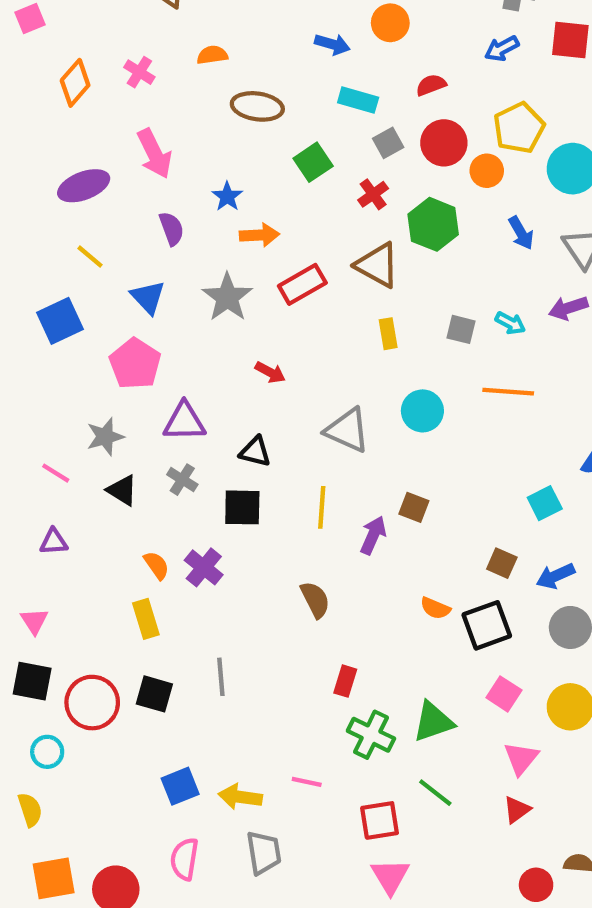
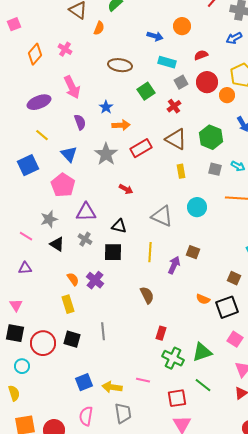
orange semicircle: (212, 55) -> (99, 28), moved, turned 120
green hexagon: (433, 224) -> (211, 137), moved

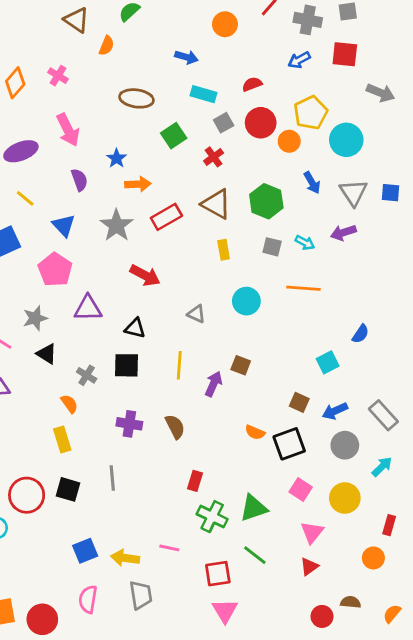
orange circle: (182, 26) -> (225, 24), moved
red arrow: (126, 189) -> (145, 275), size x1.5
gray triangle: (162, 216) -> (196, 314), size x0.6
gray cross: (85, 239) -> (87, 375), moved
purple cross: (95, 280) -> (129, 424), moved, turned -30

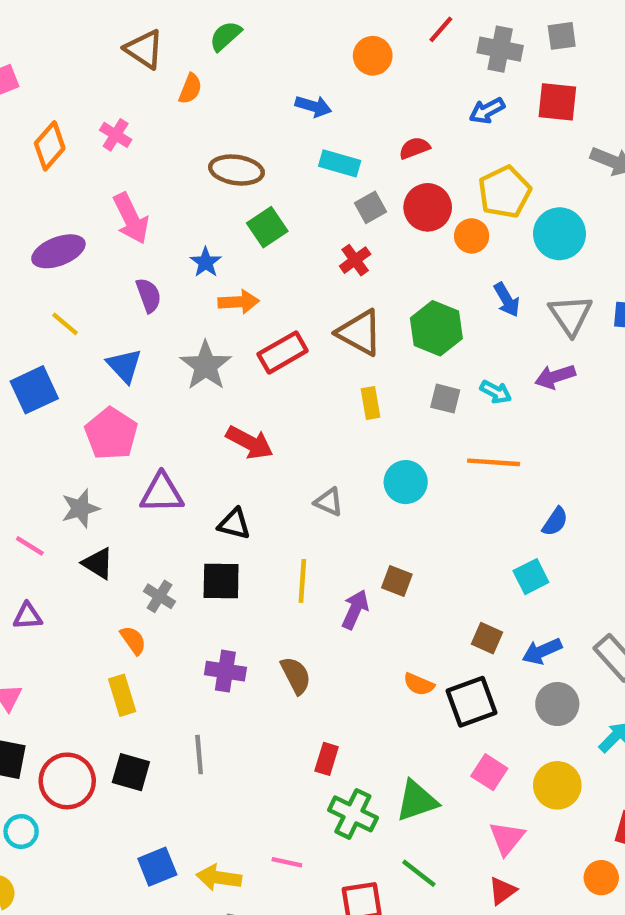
green square: (174, 136) -> (267, 227), moved
blue semicircle: (361, 334) -> (555, 522), moved

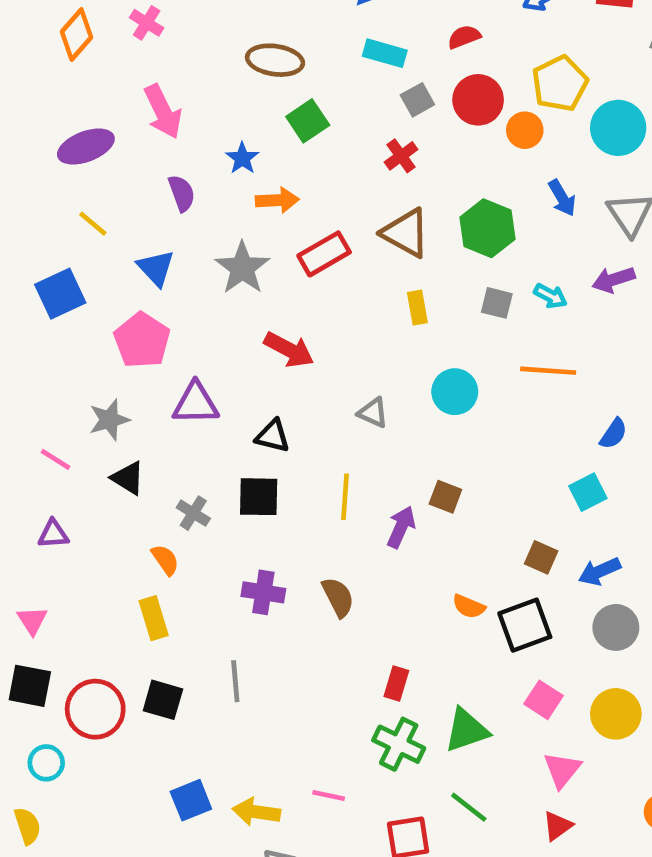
red rectangle: (327, 759) -> (396, 683), moved

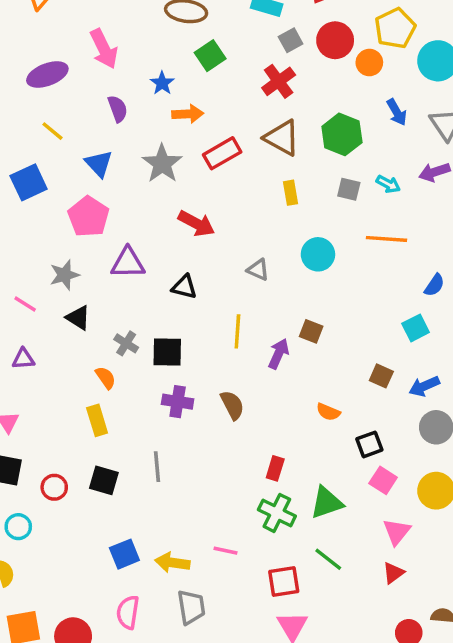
red cross: (401, 156) -> (279, 81), size x1.4
black square: (259, 497) -> (167, 352), moved
black square: (525, 625) -> (369, 444), moved, size x0.7
red circle: (95, 709) -> (54, 487), size x0.6

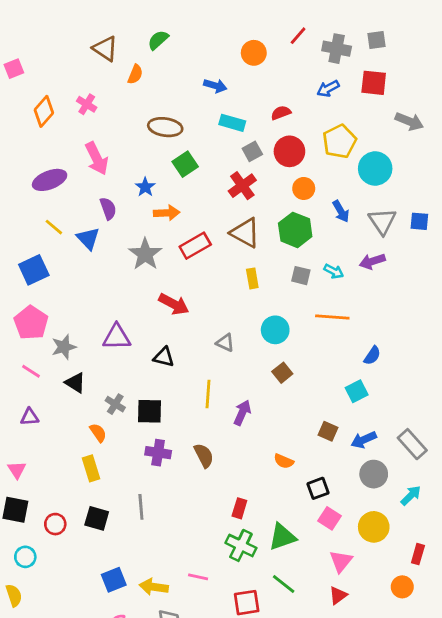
orange circle: (369, 63) -> (304, 188), moved
blue triangle: (99, 164) -> (88, 238), moved
pink pentagon: (88, 217) -> (31, 323), moved
brown square: (311, 331) -> (282, 373), moved, turned 30

